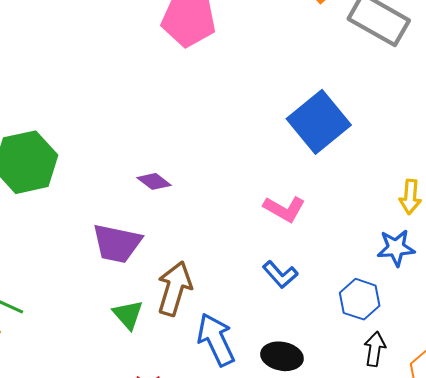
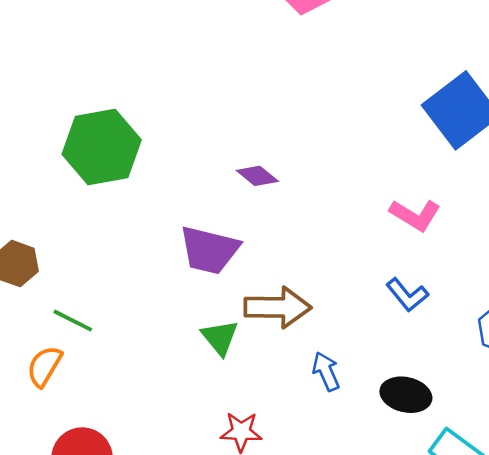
brown arrow: (174, 288) -> (278, 307), turned 72
blue arrow: (216, 340) -> (326, 371), size x0.6

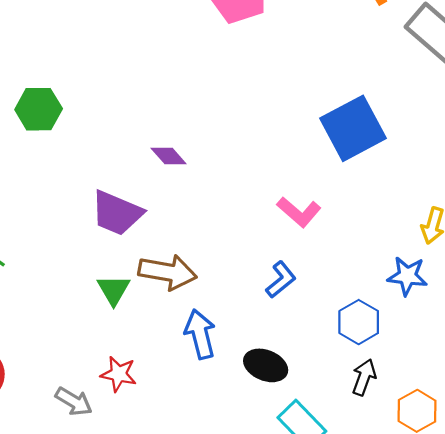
green hexagon: (102, 147) -> (39, 109), size x0.7
blue L-shape: (407, 295) -> (281, 280), turned -99
blue arrow: (326, 371) -> (200, 334), size x1.4

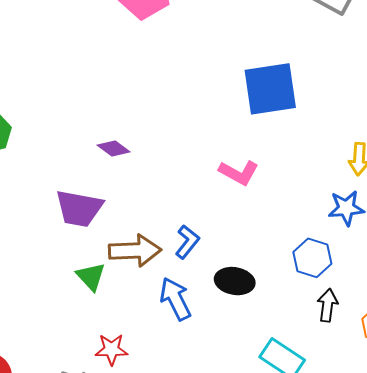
blue square: (353, 128) -> (270, 89), turned 32
blue L-shape: (281, 280) -> (187, 242), moved
black ellipse: (266, 365) -> (235, 281), moved

